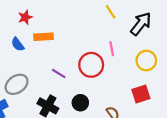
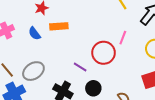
pink line: (112, 49) -> (123, 38), turned 32
purple line: (59, 74) -> (80, 67), moved

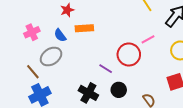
pink line: (123, 38) -> (148, 39), turned 40
gray ellipse: (33, 71) -> (51, 57), moved

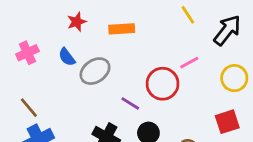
orange rectangle: (84, 28) -> (122, 29), moved
gray ellipse: (51, 57) -> (95, 71), moved

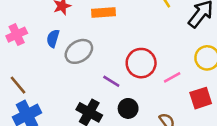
blue semicircle: (67, 57) -> (53, 38), turned 54
pink line: (189, 63) -> (172, 77), moved

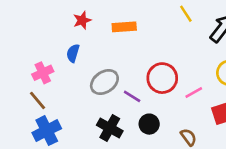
pink cross: (17, 35) -> (43, 73), moved
gray ellipse: (79, 51) -> (104, 82), moved

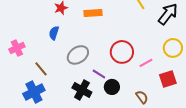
pink cross: (43, 73) -> (17, 48), moved
purple line: (132, 96) -> (99, 74), moved
brown line: (37, 100) -> (41, 69), moved

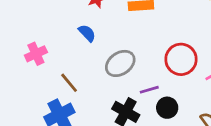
blue semicircle: (54, 33) -> (87, 33), turned 120
purple line: (99, 74) -> (149, 90), turned -48

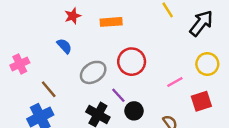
red circle: (181, 59) -> (132, 62), moved
purple line: (149, 90) -> (118, 95), turned 63

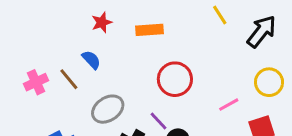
gray ellipse: (93, 72) -> (108, 109), moved
brown line: (49, 89) -> (69, 79), moved

